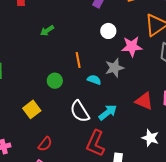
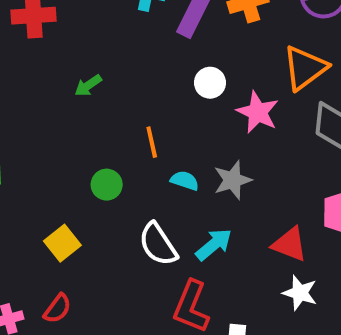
pink star: (132, 47) -> (258, 112), turned 30
gray star: (114, 68) -> (233, 180), moved
red triangle: (144, 101) -> (290, 244), moved
red semicircle: (45, 144) -> (57, 309), moved

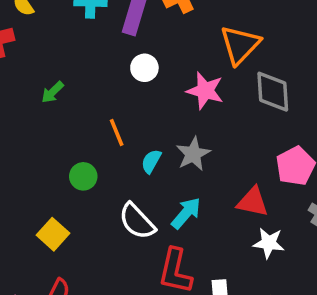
white circle: (210, 83) -> (144, 68), moved
cyan semicircle: (185, 181) -> (151, 161), turned -70

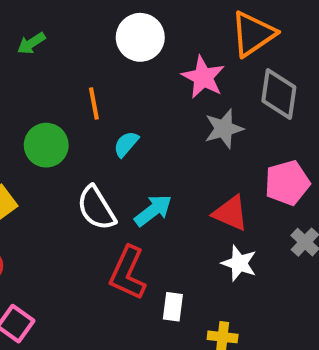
white circle: (144, 68) -> (140, 37), size x1.5
gray star: (193, 154) -> (224, 129), moved
green circle: (83, 176) -> (46, 145), size x1.4

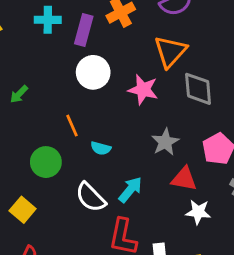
gray star: (224, 129) -> (165, 142), moved
cyan semicircle: (126, 144) -> (101, 148), turned -102

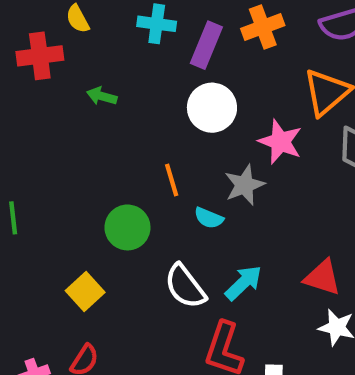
green arrow: (19, 94) -> (102, 96), moved, turned 54
gray star: (165, 142) -> (244, 185), moved

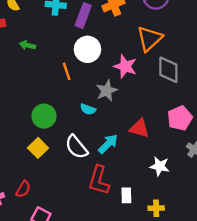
orange line: (172, 180) -> (67, 71), moved
red triangle: (323, 277) -> (139, 128), moved
yellow square: (85, 292) -> (38, 148), moved

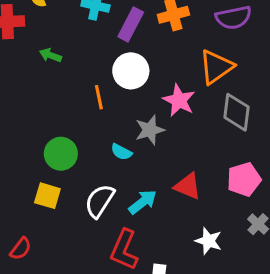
white semicircle: (76, 147) -> (100, 201), turned 65
yellow square: (38, 148) -> (47, 196), turned -36

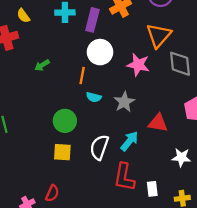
green arrow: (50, 55) -> (42, 65), moved, turned -40
orange line: (99, 97) -> (82, 75), turned 35
gray star: (150, 130) -> (124, 102), moved
cyan semicircle: (121, 152) -> (94, 97), moved

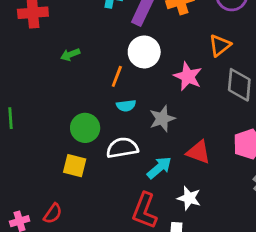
orange triangle: (159, 36) -> (220, 45), size x0.7
cyan semicircle: (94, 97) -> (126, 106), turned -32
white semicircle: (99, 147) -> (122, 148), moved, turned 50
white star: (181, 157) -> (189, 198), moved

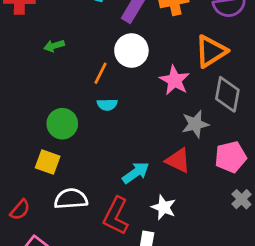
orange triangle: (220, 45) -> (211, 51), size x1.4
gray star: (162, 119) -> (195, 124), moved
white semicircle: (122, 148) -> (71, 199), moved

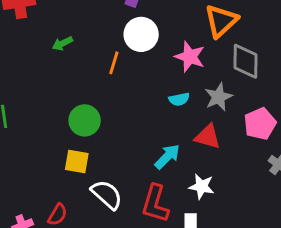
cyan semicircle: (107, 105) -> (179, 99), moved
white semicircle: (71, 199) -> (107, 194), turned 56

